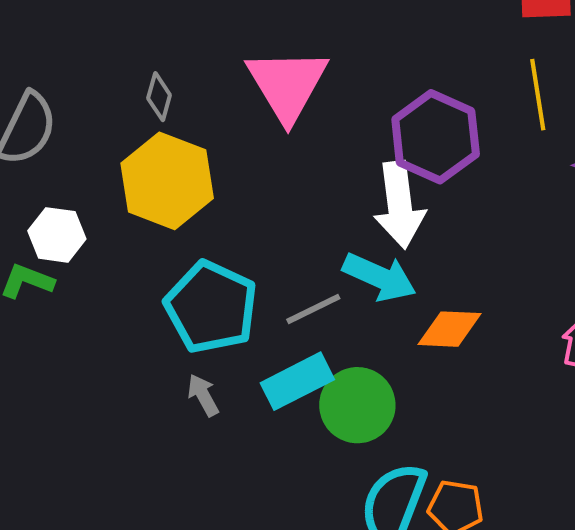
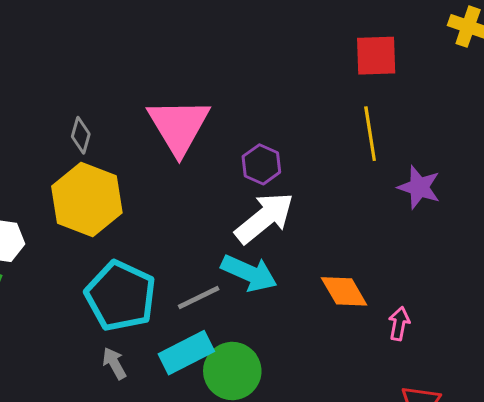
purple hexagon: (436, 137) -> (261, 164), moved, size x0.6
white arrow: (399, 205) -> (264, 218), turned -122
orange diamond: (450, 329) -> (344, 291), moved, turned 57

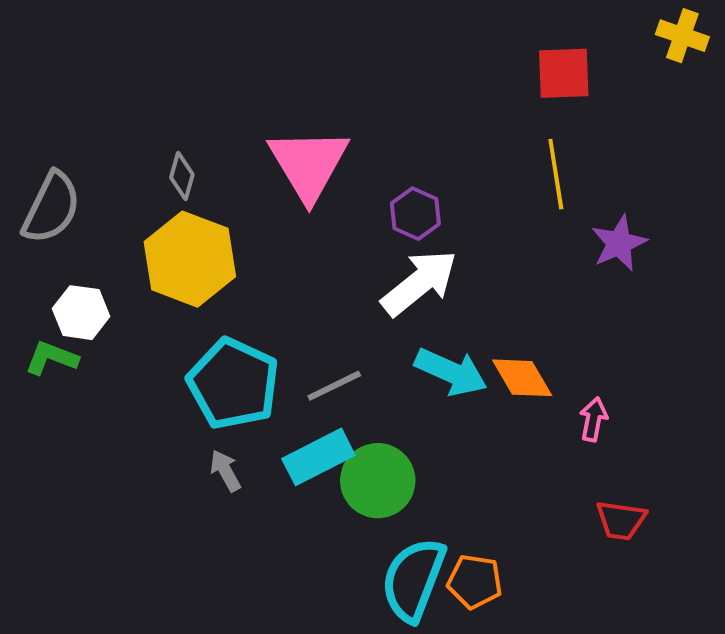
purple star: (419, 187) -> (619, 243), turned 30
cyan arrow: (249, 273) -> (451, 372), moved

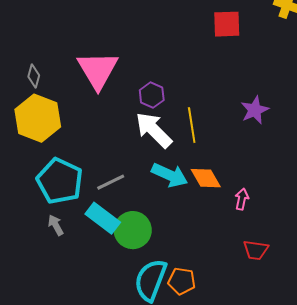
yellow line: (556, 174) -> (192, 125), moved
white arrow: (419, 283) -> (154, 130), turned -96
cyan rectangle: (318, 457) -> (103, 218), turned 64

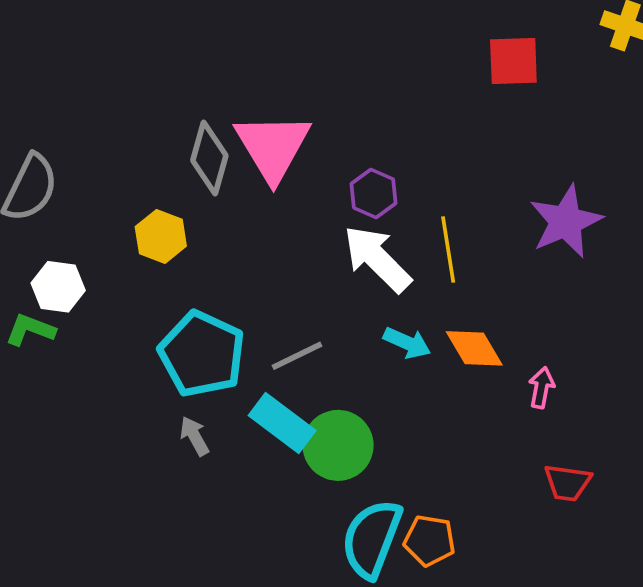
gray diamond: (34, 76) -> (209, 158), moved, size x1.6
purple star: (255, 110) -> (566, 221), size x1.4
yellow hexagon: (38, 118) -> (161, 236), size x0.6
cyan arrow: (170, 175) -> (407, 343), size x0.7

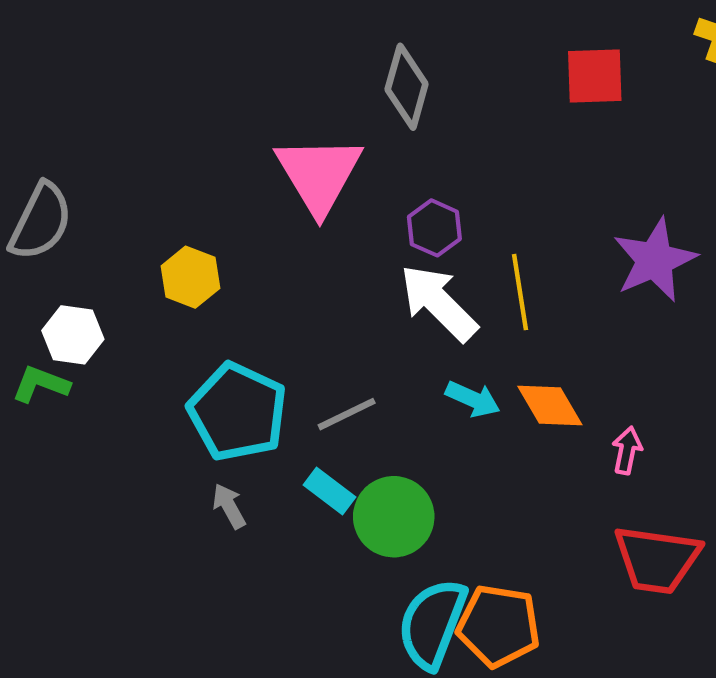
gray diamond: (209, 158) -> (407, 87), moved
cyan rectangle: (282, 423) -> (330, 491), size x0.7
red trapezoid: (568, 483) -> (657, 559), size x1.6
orange pentagon: (429, 541) -> (499, 626), size x1.4

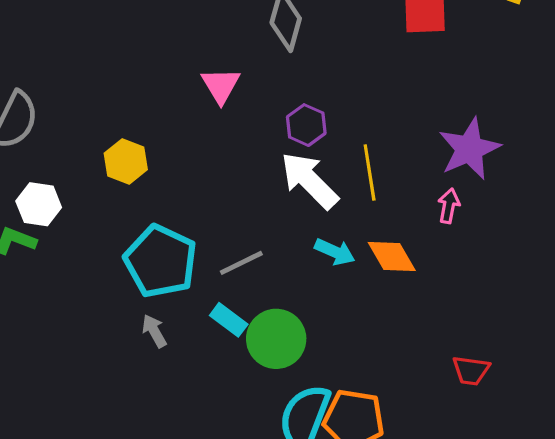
pink triangle: (319, 174) -> (221, 85), size x0.6
pink arrow: (627, 450) -> (449, 206), moved
red trapezoid: (657, 559) -> (471, 371), size x0.6

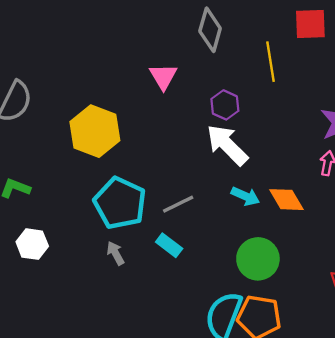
yellow hexagon: (126, 161) -> (95, 131), size x1.6
yellow line: (370, 173) -> (270, 62), moved
white hexagon: (39, 204) -> (32, 244), moved
green circle: (276, 339) -> (258, 259), moved

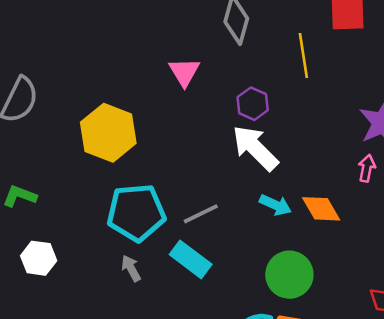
cyan pentagon: (120, 203) -> (136, 213), turned -30
cyan rectangle: (169, 245) -> (191, 259), size x1.4

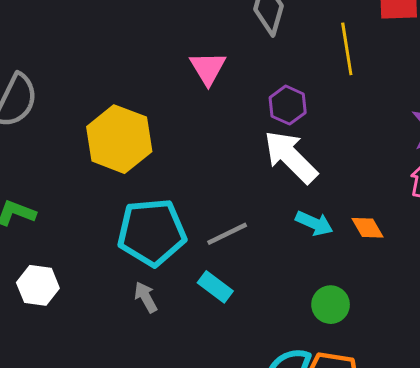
orange diamond: (321, 209) -> (367, 228), size x0.7
cyan rectangle: (191, 259) -> (215, 287), size x0.7
green circle: (289, 275) -> (331, 305), size x0.7

